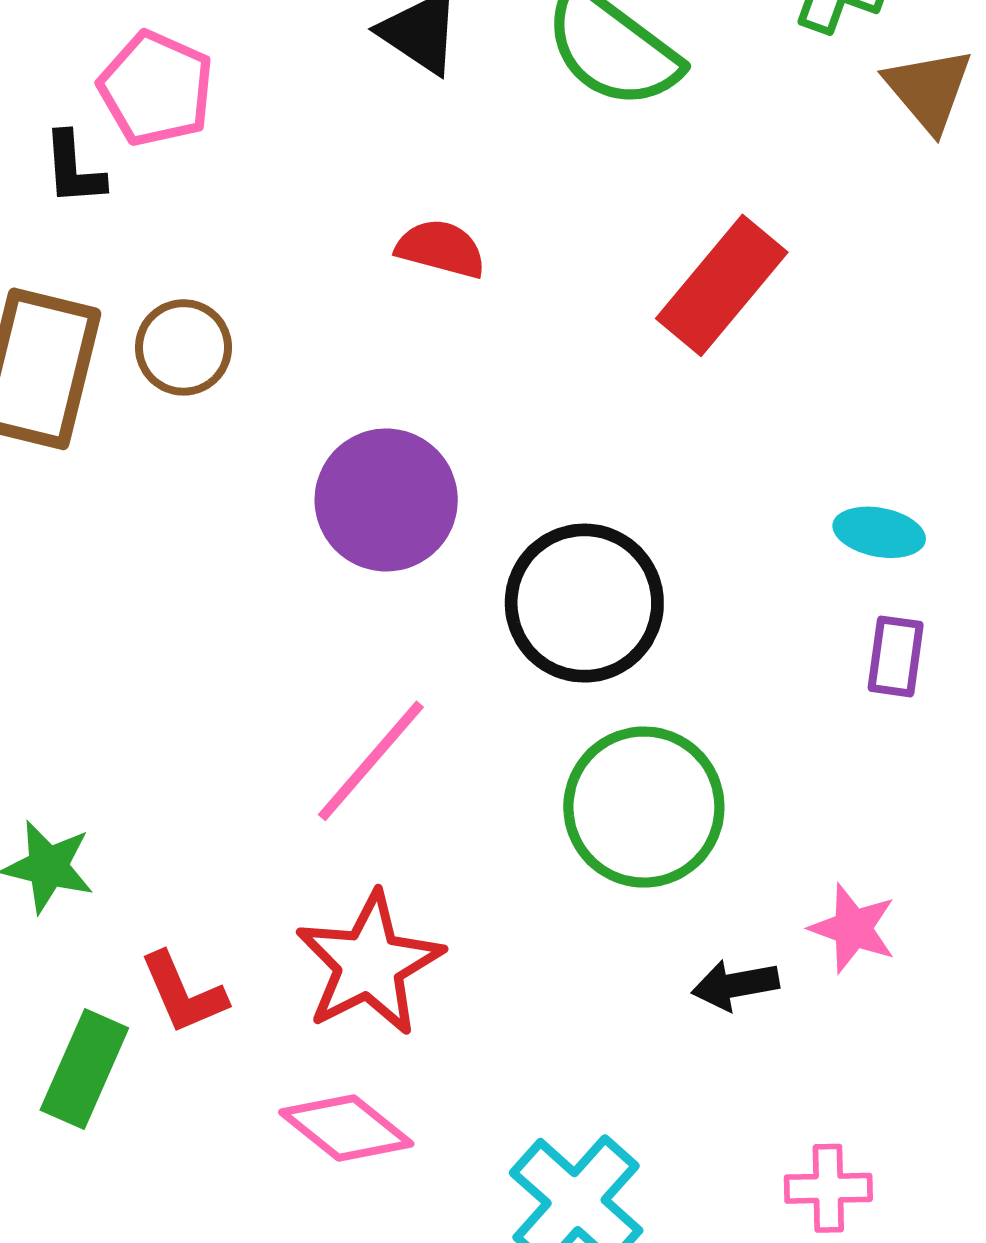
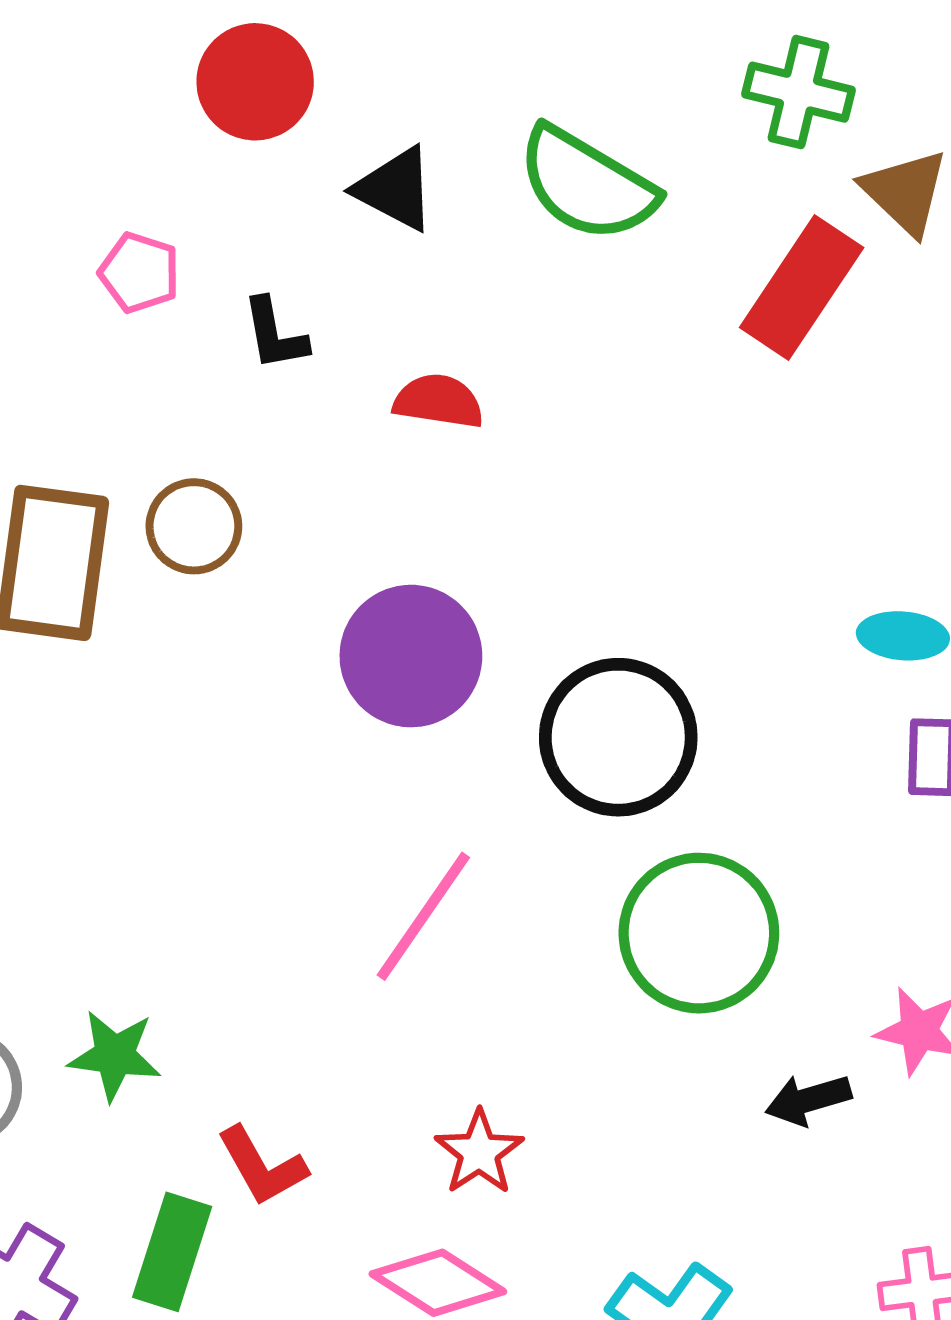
pink pentagon: (156, 89) -> (139, 273), size x0.7
black L-shape: (74, 169) -> (275, 334), moved
red rectangle: (722, 285) -> (802, 287), moved
red star: (369, 964) -> (479, 1152), moved, size x0.6

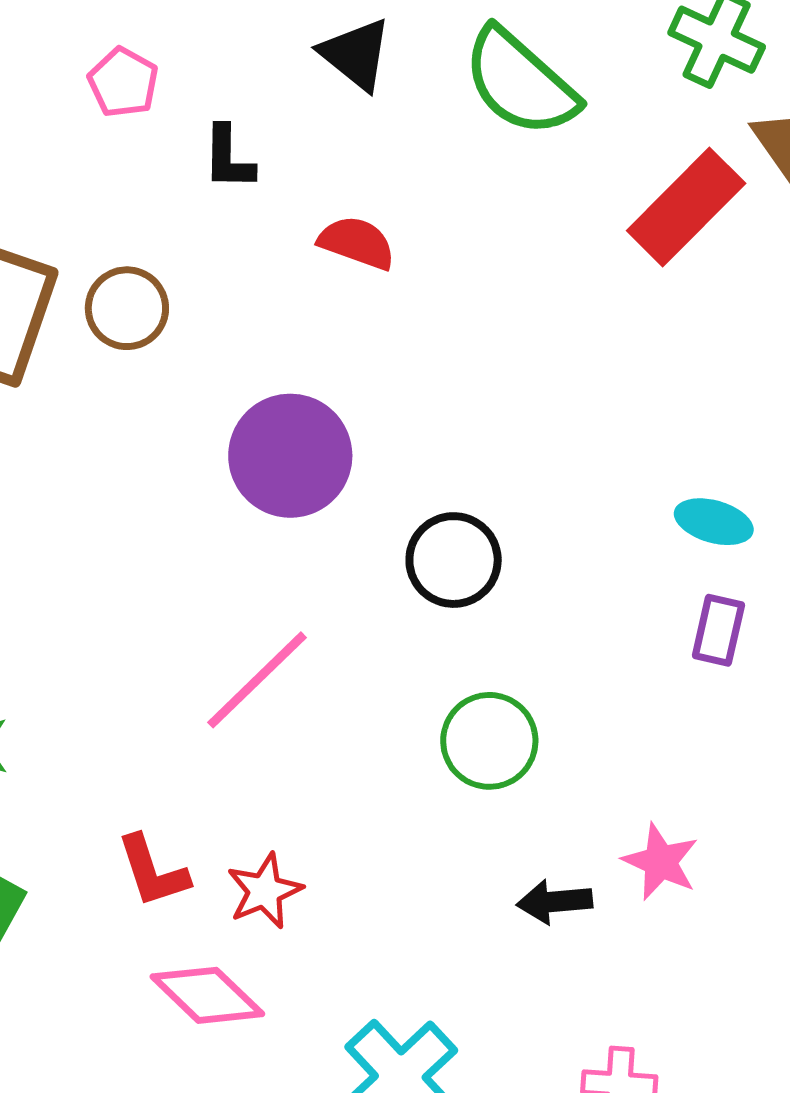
black circle: (618, 737) -> (454, 560), size x0.7
green circle: (699, 933) -> (489, 741), size x0.7
red L-shape: (262, 1166) -> (153, 871), moved

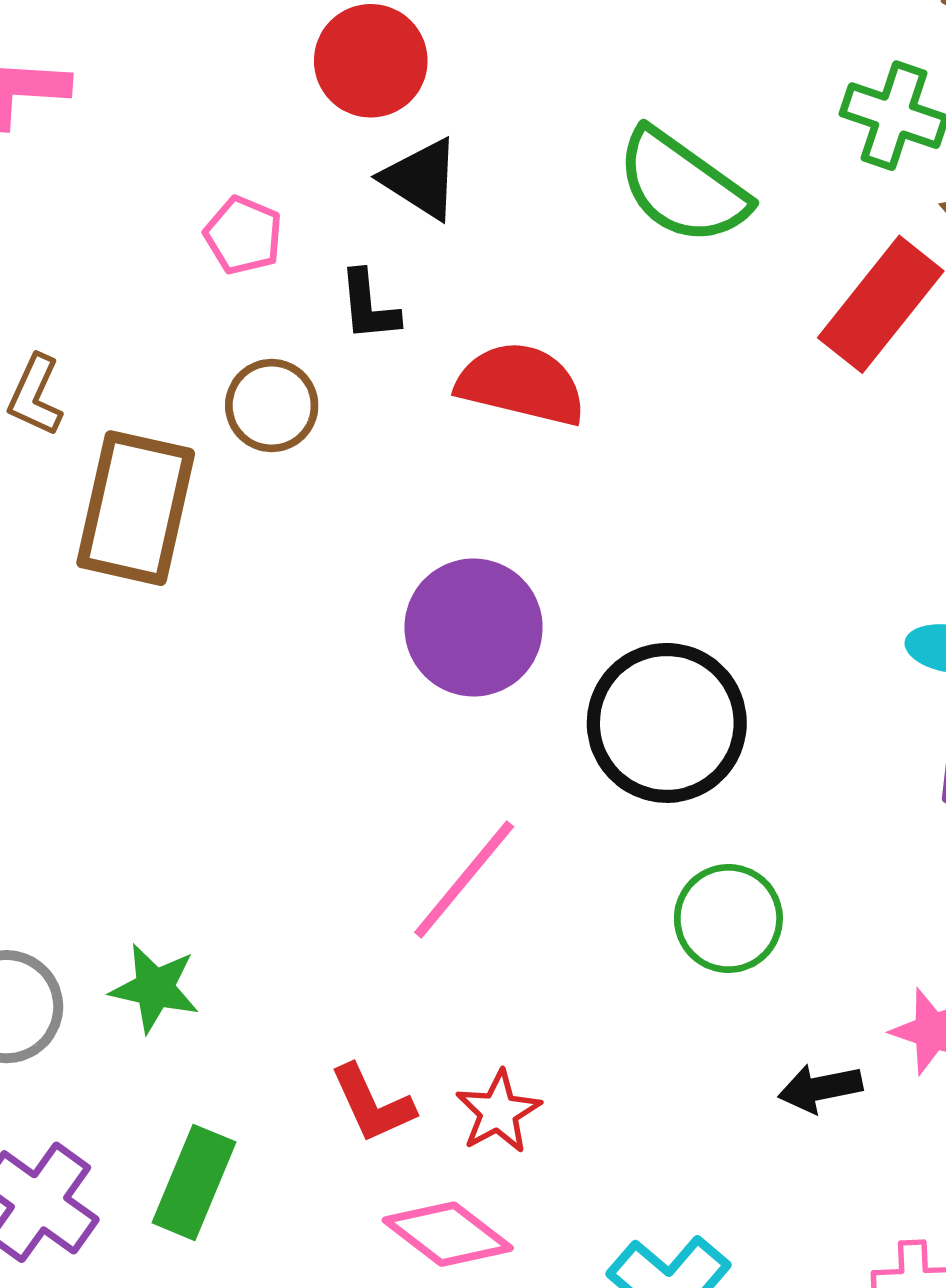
black triangle: (356, 54) -> (421, 179), moved
red semicircle: (357, 243) -> (521, 384), size x1.5
brown circle: (127, 308) -> (272, 406), moved
black circle: (454, 560) -> (667, 723), size x1.5

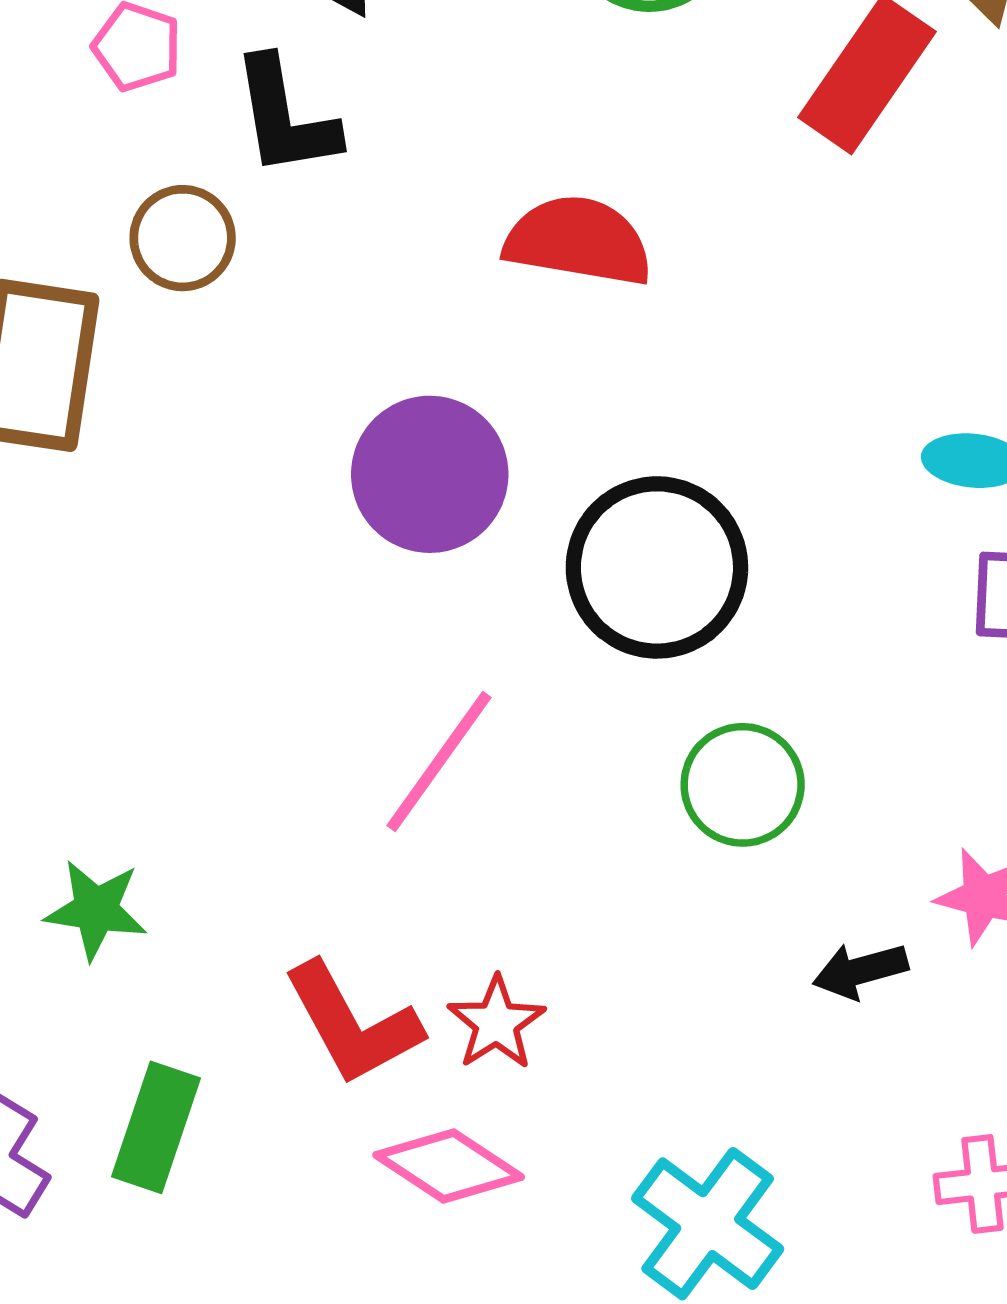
black L-shape: (369, 306) -> (285, 117), size x1.5
red semicircle: (521, 384) -> (578, 241), moved
red L-shape: (372, 1104) -> (352, 1024), size x1.4

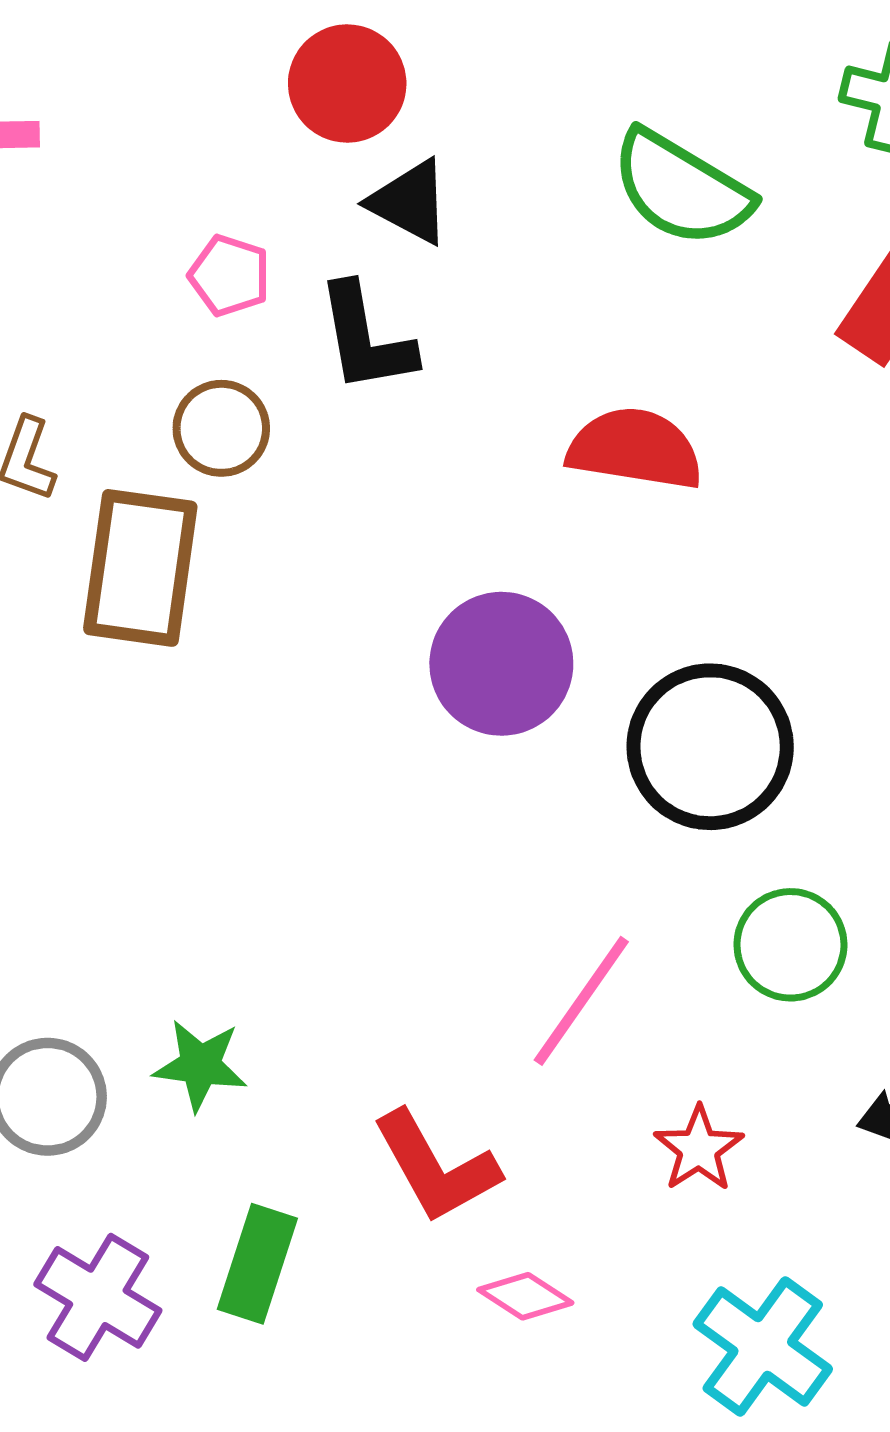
brown circle: (183, 238) -> (221, 428), moved
pink line: (439, 762) -> (581, 1001), moved
red star: (496, 1023) -> (699, 1149), moved
pink diamond: (449, 1166) -> (525, 1296), size x0.7

